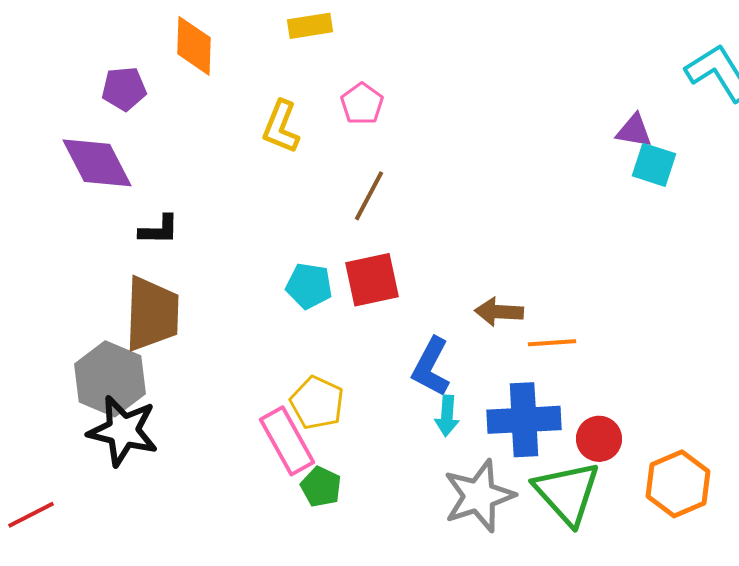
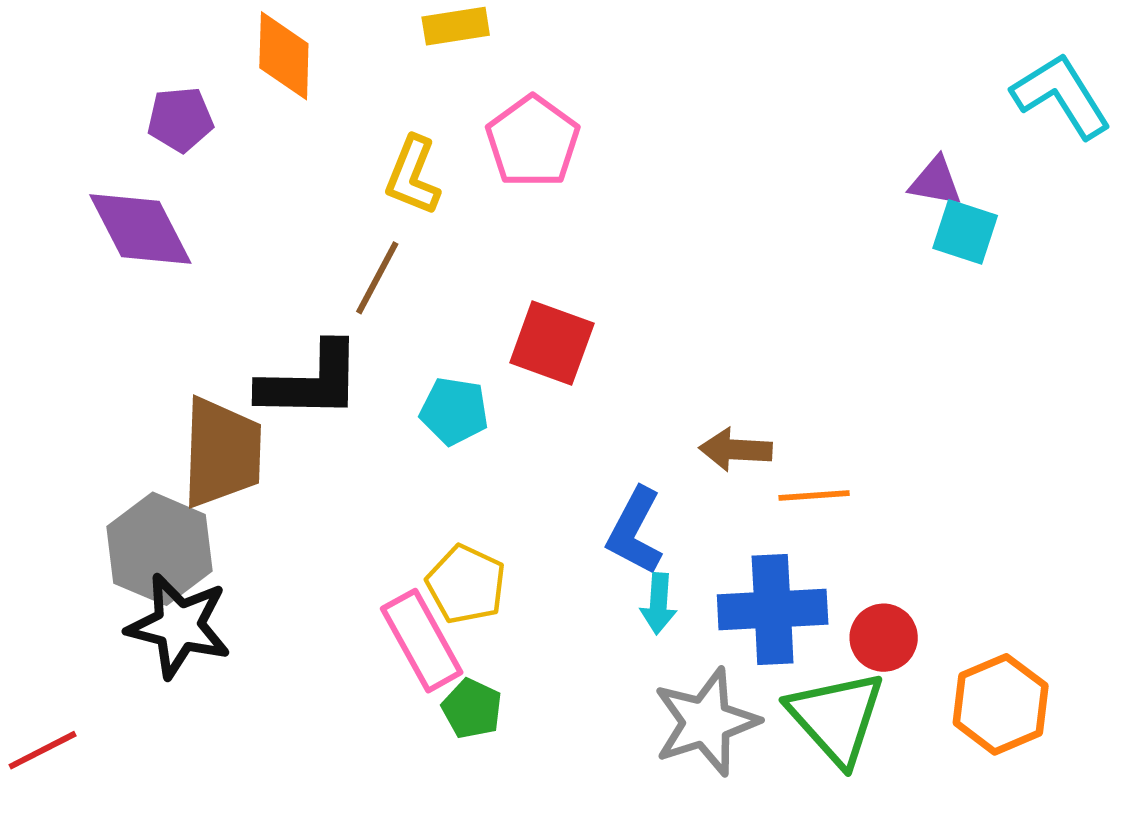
pink pentagon: (362, 104) -> (533, 142), size x1.5
brown line: (369, 196) -> (377, 278), moved
black L-shape: (159, 230) -> (311, 381), moved, size x1.8
red square: (372, 280) -> (552, 343), moved, turned 32

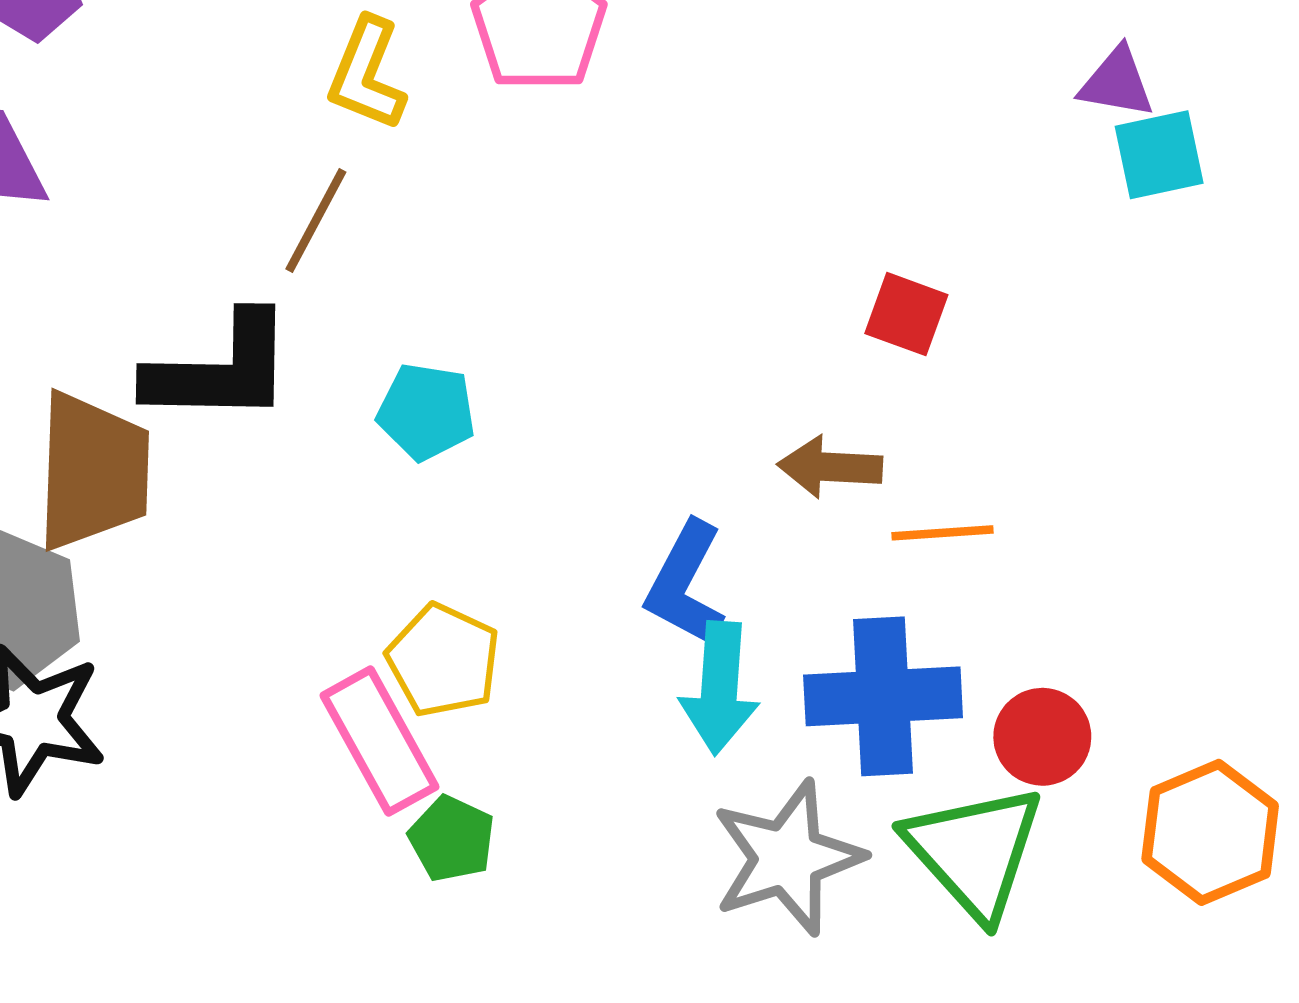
cyan square: (965, 232) -> (1159, 155), turned -30
red square: (552, 343) -> (906, 314), moved, size x0.7
cyan arrow: (659, 604) -> (719, 688), size x1.5

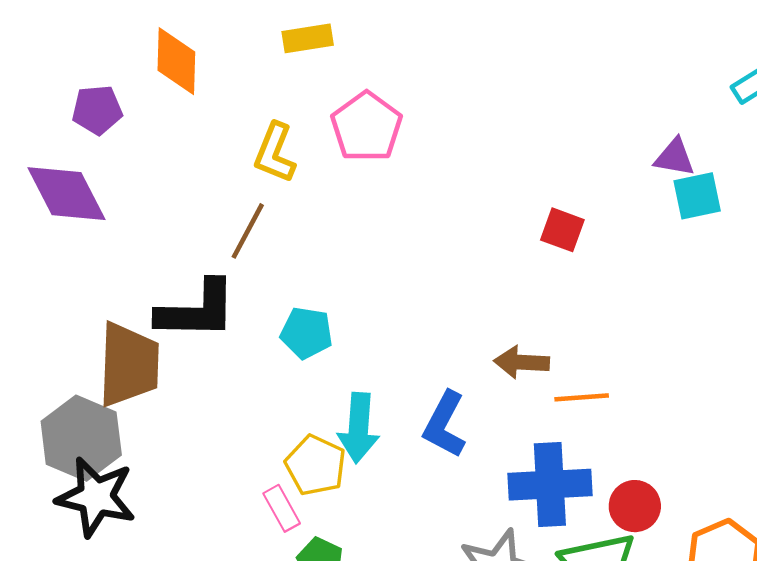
red square: (906, 314) -> (562, 230), moved
cyan arrow: (719, 688) -> (359, 428), moved
pink rectangle: (380, 741) -> (282, 508), size x0.6

